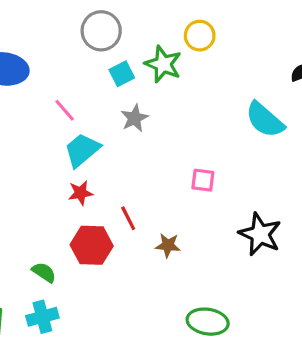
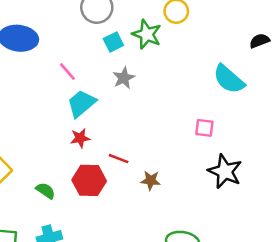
pink square: (203, 180) -> (204, 128), moved
red line: (128, 218) -> (119, 159), turned -42
green semicircle: (44, 272) -> (46, 191), moved

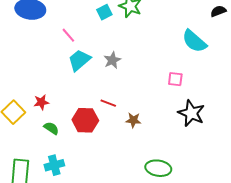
gray star: (124, 78) -> (112, 60), moved
red star: (80, 138) -> (41, 102), moved

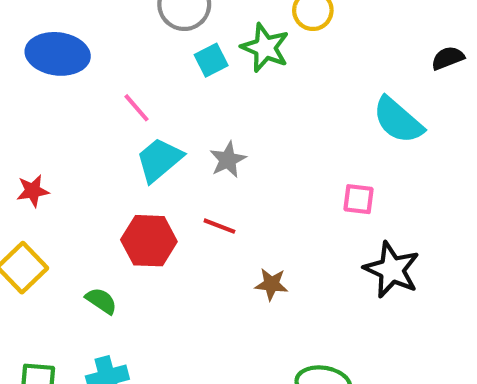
red star: (41, 102) -> (33, 191), moved
red line: (108, 103) -> (219, 226), moved
red hexagon: (85, 120) -> (149, 241), moved

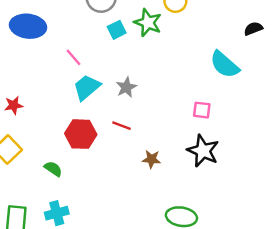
black star: (392, 270) -> (203, 151), moved

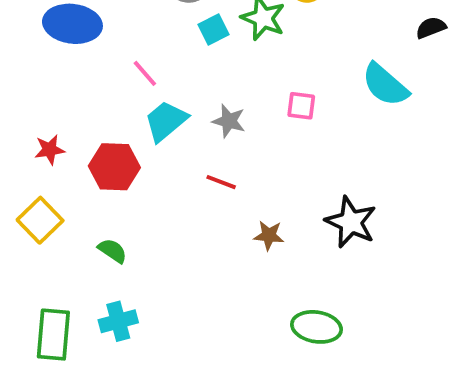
gray star: (126, 87) -> (229, 121), turned -30
pink square: (202, 110) -> (301, 106), moved
red hexagon: (81, 134) -> (114, 167), moved

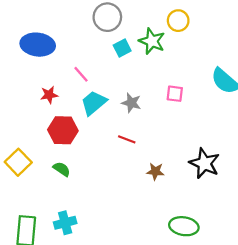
red star: (50, 150) -> (49, 95), moved
green semicircle: (112, 251) -> (62, 169), moved

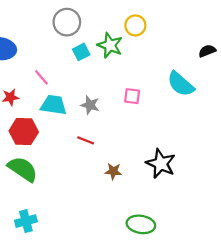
cyan trapezoid: (94, 103) -> (54, 105), turned 48
green semicircle: (62, 169) -> (23, 169), size x1.8

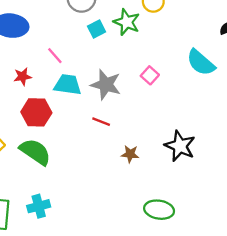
pink square: (132, 96) -> (150, 75), turned 35
gray star: (90, 105) -> (106, 85), size x1.5

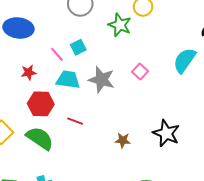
cyan square: (97, 29) -> (78, 47), moved
cyan semicircle: (201, 63) -> (185, 60), turned 84
red line: (101, 122) -> (75, 121), moved

